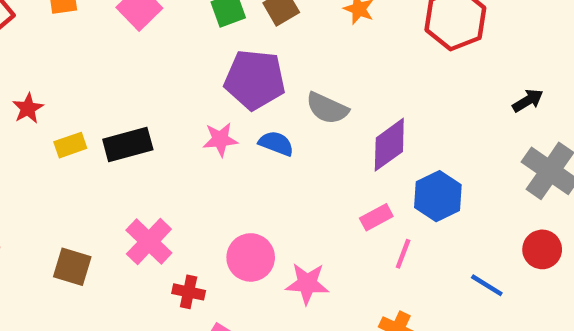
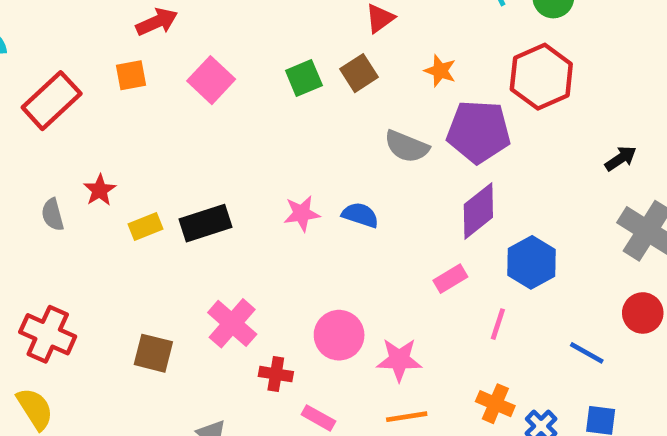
purple pentagon: (255, 80) -> (479, 132), moved
gray semicircle: (327, 108) -> (407, 146), moved
pink rectangle: (376, 217) -> (450, 279), moved

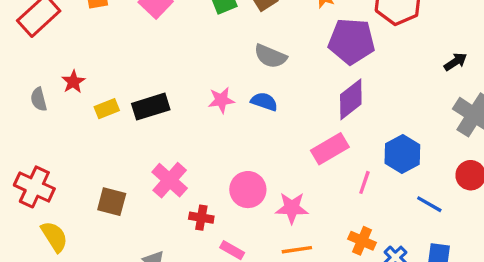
gray semicircle: (407, 146) -> (270, 56), moved
blue hexagon: (531, 262) -> (402, 154), moved
pink rectangle: (450, 279) -> (330, 149), size x1.5
yellow semicircle: (35, 409) -> (54, 237), moved

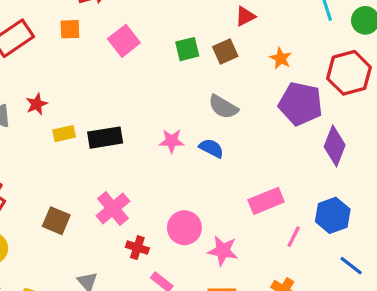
purple diamond: (351, 99) -> (335, 146), moved, turned -39

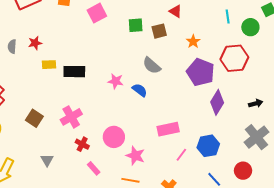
red triangle: (245, 16) -> (176, 11), turned 48

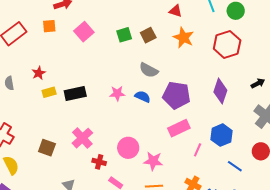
red triangle: (176, 11) -> (176, 11), moved
orange star: (193, 42) -> (183, 38), size x1.5
red star: (35, 43) -> (39, 73), moved
purple pentagon: (201, 72) -> (177, 95), moved

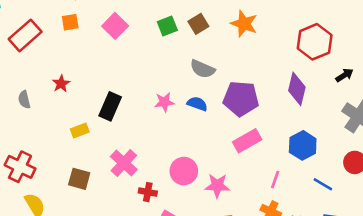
red hexagon: (227, 44) -> (315, 42), moved
yellow rectangle: (49, 92) -> (80, 130), moved
black rectangle: (75, 93) -> (110, 106), turned -50
pink line: (198, 150) -> (275, 180), moved

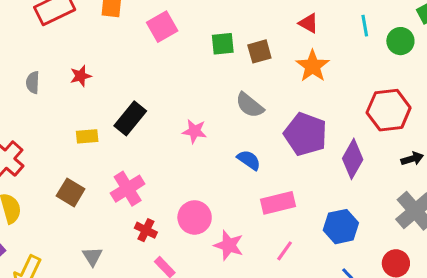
purple pentagon: (241, 99) -> (306, 134), moved
blue semicircle: (197, 104) -> (249, 160), moved
pink line: (275, 180) -> (285, 251), moved

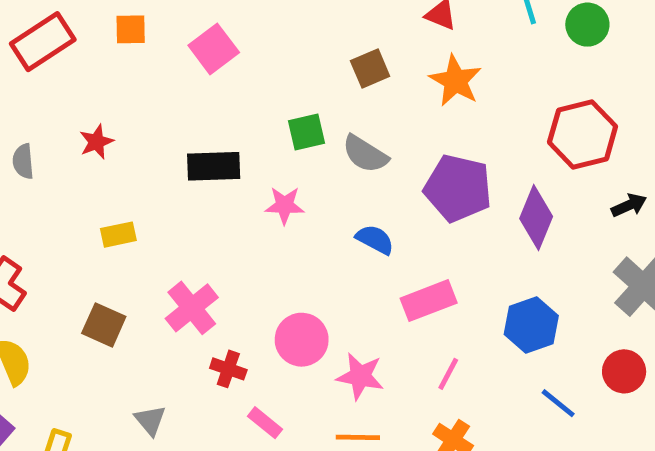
green square: (223, 44) -> (307, 132), moved
black rectangle: (130, 118) -> (214, 166), moved, turned 56

